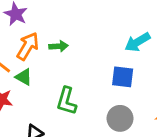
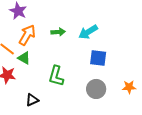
cyan arrow: (137, 42) -> (88, 32), moved
green arrow: (59, 46) -> (58, 32), moved

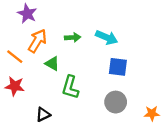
cyan arrow: (88, 32) -> (107, 37), turned -126
green triangle: (24, 58) -> (52, 63), moved
orange star: (129, 87) -> (152, 113), moved

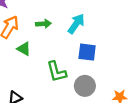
cyan arrow: (107, 37) -> (76, 24), turned -78
green L-shape: (70, 87) -> (57, 72), moved, turned -30

